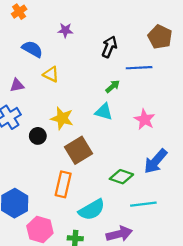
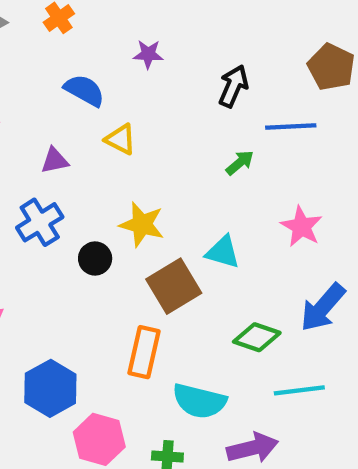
cyan triangle: (104, 112) -> (223, 252), moved
cyan semicircle: (92, 210) -> (199, 401), turned 44

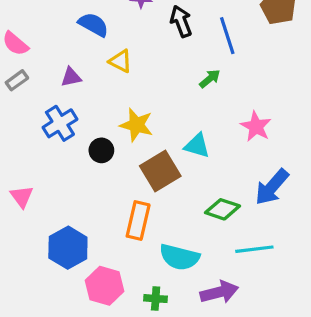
black arrow: (233, 86) -> (181, 21), moved, turned -44
blue line: (291, 127) -> (227, 36), moved, turned 75

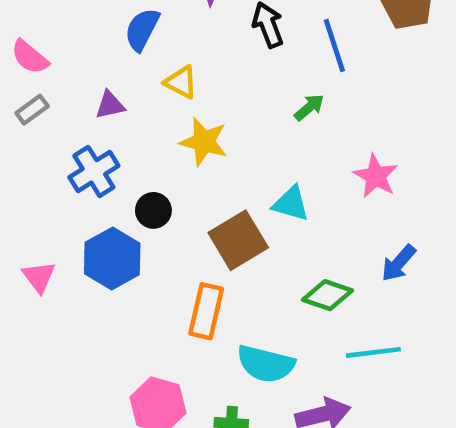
blue semicircle: (93, 25) -> (142, 29), turned -92
yellow star: (136, 125) -> (204, 142), moved
blue arrow: (272, 187) -> (399, 263), size x0.7
blue hexagon: (68, 248) -> (112, 259), moved

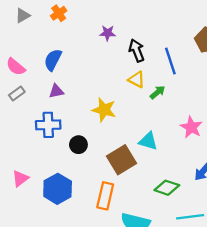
blue semicircle: (142, 29) -> (53, 60), moved
yellow triangle: (181, 82) -> (137, 80), moved
blue cross: (94, 171) -> (48, 125), turned 30
blue hexagon: (112, 259) -> (58, 189), moved
pink triangle: (39, 277) -> (20, 178), turned 30

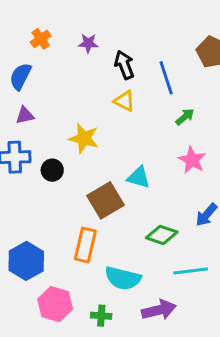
orange cross: (59, 13) -> (41, 39), moved
green arrow: (158, 92) -> (185, 117), moved
black circle: (78, 145) -> (52, 170), moved
blue hexagon: (58, 189) -> (26, 261), moved

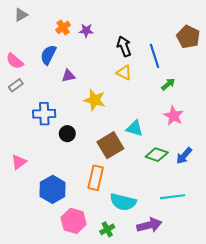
purple star: (88, 43) -> (86, 31), moved
purple triangle: (25, 115) -> (68, 76), moved
black circle: (52, 170) -> (67, 134), moved
green diamond: (162, 235) -> (157, 155), moved
green cross: (101, 316) -> (107, 229), turned -32

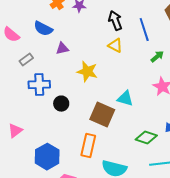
blue semicircle: (48, 55) -> (43, 29), turned -90
gray rectangle: (16, 85) -> (26, 60), moved
brown square: (110, 145) -> (102, 115), turned -35
green diamond: (157, 155) -> (146, 138), moved

